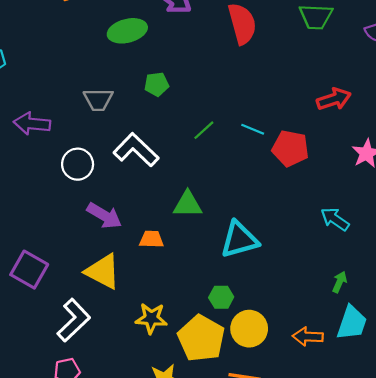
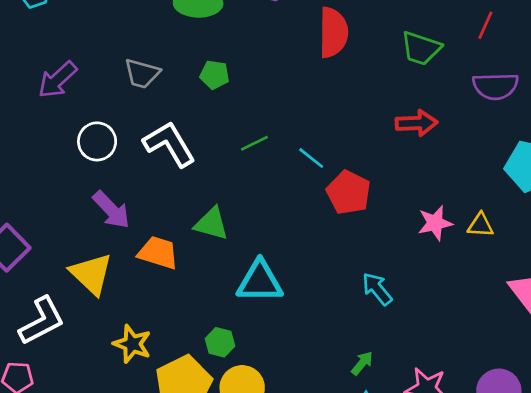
red arrow: (334, 99) -> (417, 123), moved
purple arrow: (32, 124) -> (57, 80), turned -64
orange trapezoid: (151, 239) -> (158, 253), size x1.4

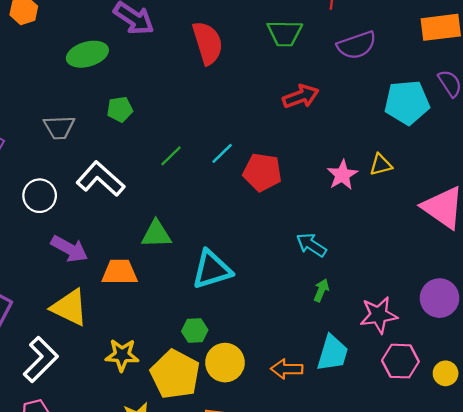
cyan line: (311, 158) -> (222, 153), turned -65
green arrow: (362, 363) -> (321, 290), moved

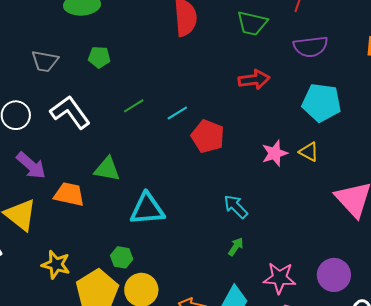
cyan pentagon: (407, 102) -> (322, 103), moved
yellow triangle: (381, 165) -> (309, 152), turned 30

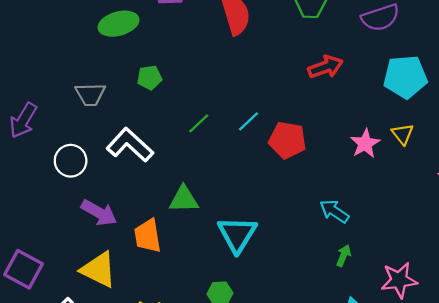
yellow triangle: (309, 152) -> (403, 134), turned 35
orange trapezoid: (69, 194) -> (148, 236), turned -100
cyan triangle: (147, 209) -> (237, 234), turned -42

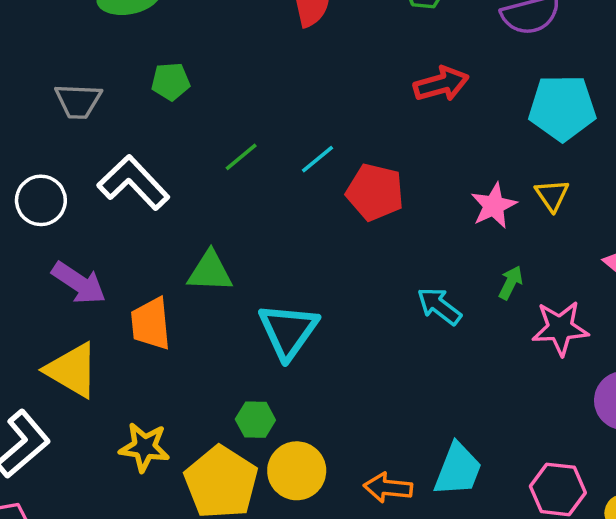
green arrow: (344, 256) -> (511, 283), moved
pink star: (399, 280) -> (560, 328), moved

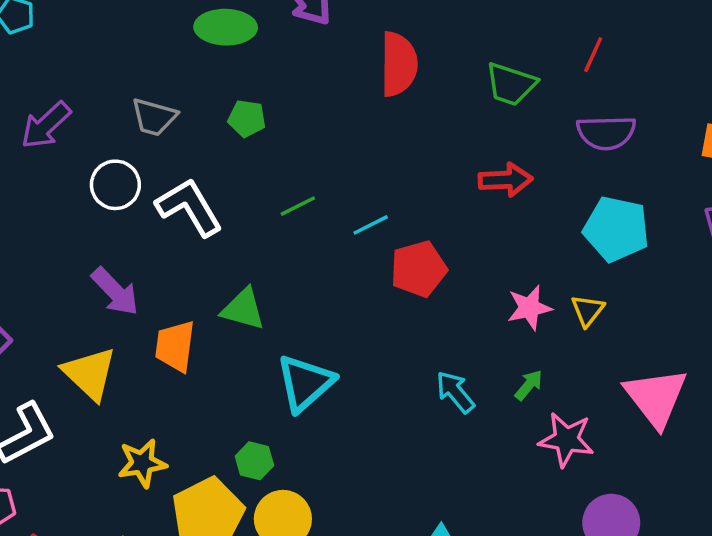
red pentagon: (375, 192) -> (419, 269), turned 30
white circle: (41, 200) -> (115, 185), moved
yellow star: (144, 447) -> (142, 463), turned -30

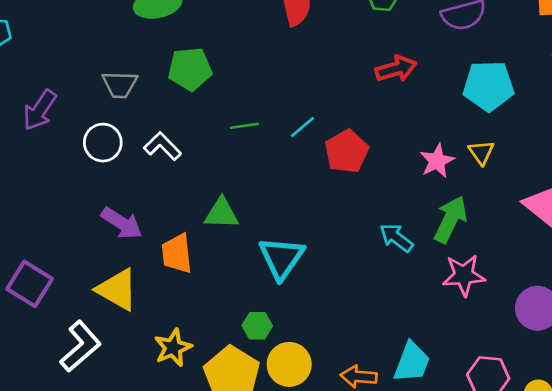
green pentagon: (247, 118) -> (190, 69), size x1.5
green line: (298, 206) -> (244, 126), turned 32
white L-shape: (189, 207) -> (163, 146), size x0.7
green arrow: (529, 385) -> (450, 219), size x1.8
pink star: (566, 440) -> (464, 275), moved

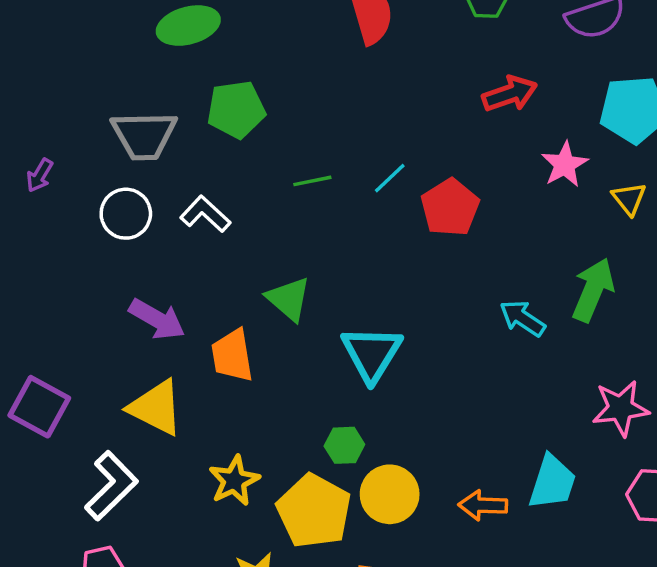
gray trapezoid: (120, 85) -> (144, 135), size x1.4
purple arrow: (40, 110) -> (40, 175), size x0.6
pink star: (437, 161) -> (565, 165), moved
green triangle: (221, 213) -> (289, 299), turned 42
pink star: (464, 275) -> (621, 408), moved

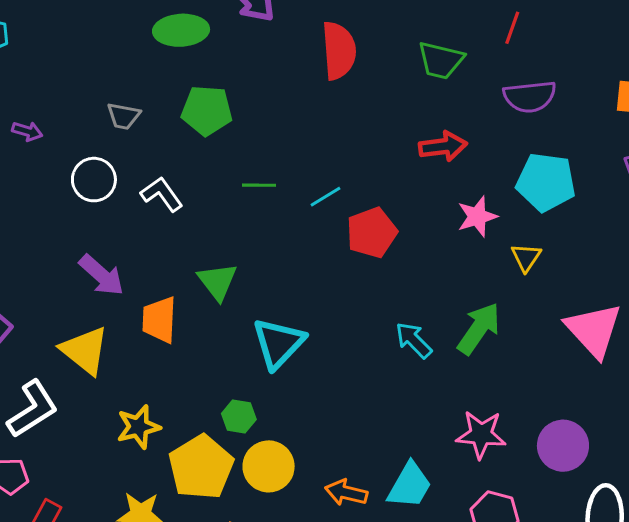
gray trapezoid: (144, 135) -> (124, 116), size x0.6
purple arrow: (40, 175) -> (27, 131), turned -116

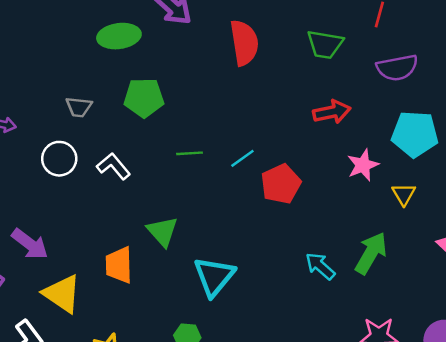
purple arrow: (102, 275) -> (30, 244), moved

